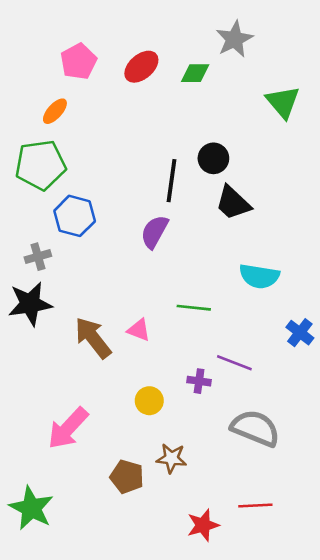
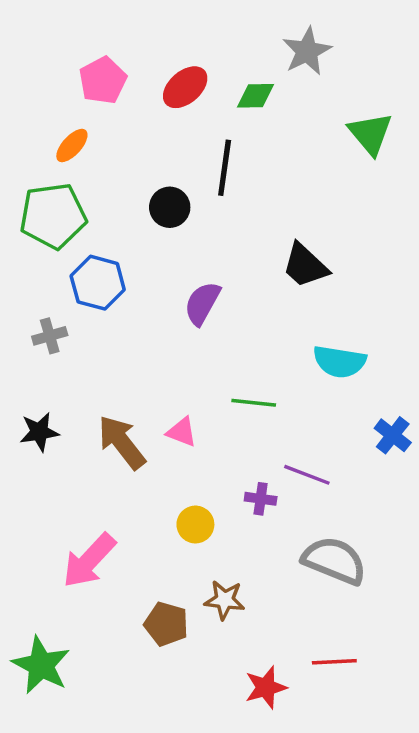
black circle: (213, 158) -> (170, 207), moved
black line: (172, 181) -> (225, 168), moved
black star: (30, 304) -> (39, 432), moved, size x0.7

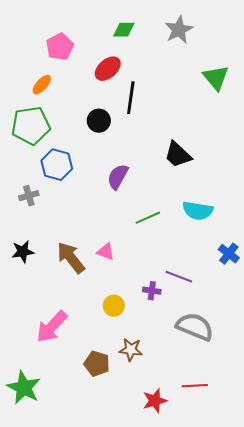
red ellipse: (185, 87) -> (108, 69), moved
green diamond: (255, 96) -> (124, 30), moved
green line: (254, 403) -> (148, 218), moved, turned -30

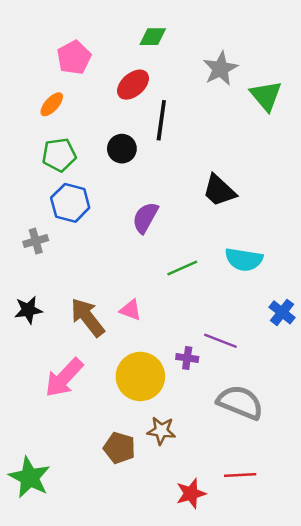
gray star: (179, 30) -> (220, 69), moved
green pentagon: (31, 126) -> (59, 155), moved, size x0.7
yellow circle: (114, 306) -> (140, 376), size x1.8
pink arrow: (52, 327) -> (64, 378), moved

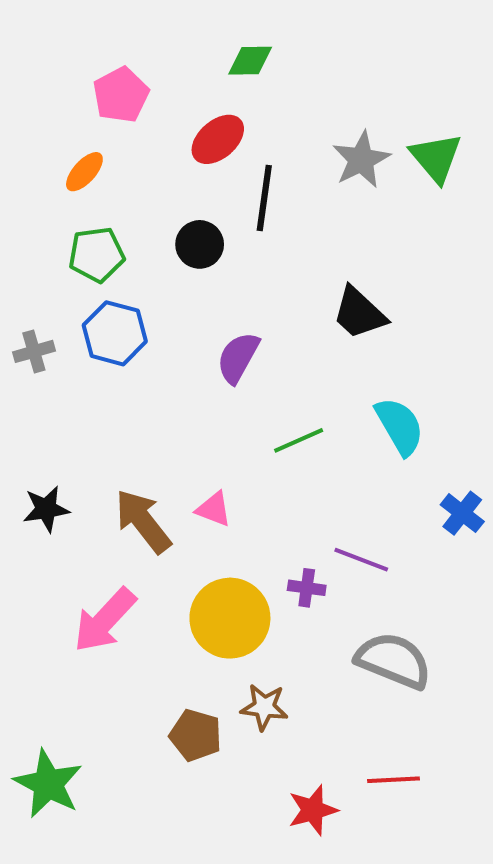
gray star: (220, 69) -> (361, 160), moved
gray cross: (36, 241) -> (34, 351), moved
cyan semicircle: (244, 259) -> (400, 426), turned -129

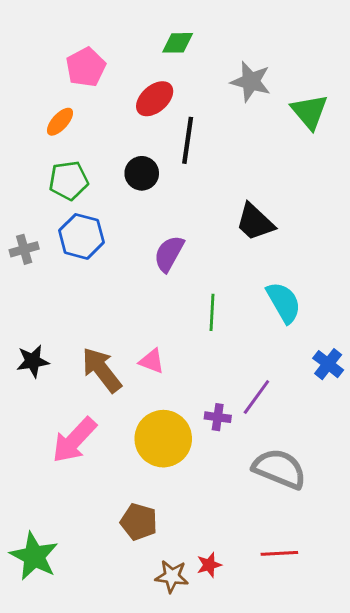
gray star: (361, 160) -> (251, 82), moved, turned -30
green line: (299, 440) -> (212, 312), turned -63
purple line: (361, 560) -> (256, 397), turned -75
brown star: (264, 707) -> (172, 576), moved
red star: (313, 810) -> (209, 565), moved, size x0.7

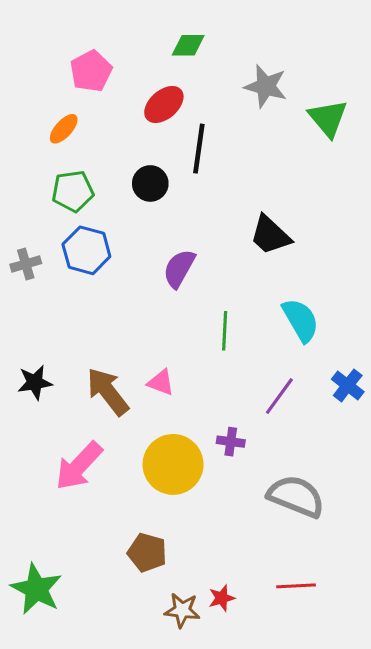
purple line: (256, 397) -> (279, 396), moved

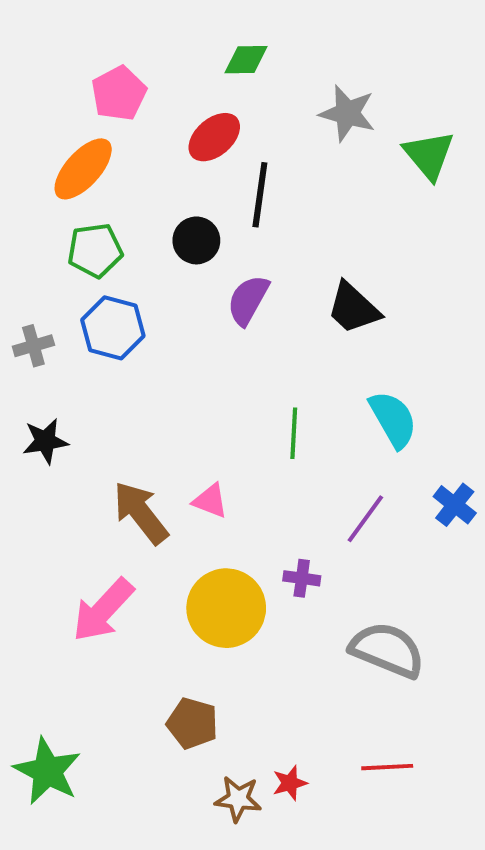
orange ellipse: (64, 129) -> (83, 169), size x1.6
purple semicircle: (179, 269) -> (248, 300), moved
black star: (35, 382) -> (45, 441), moved

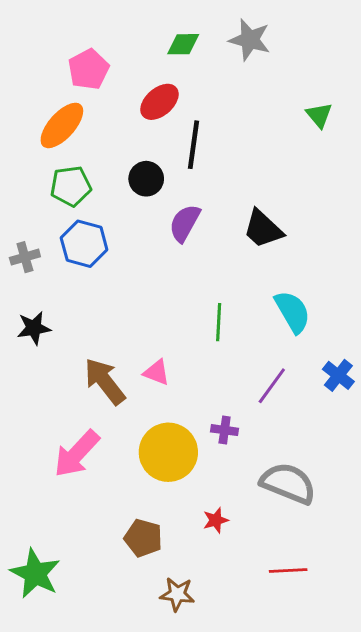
gray star: (347, 113) -> (250, 40), moved
green triangle: (429, 155) -> (319, 115), size x0.7
red star: (290, 783) -> (216, 520), moved

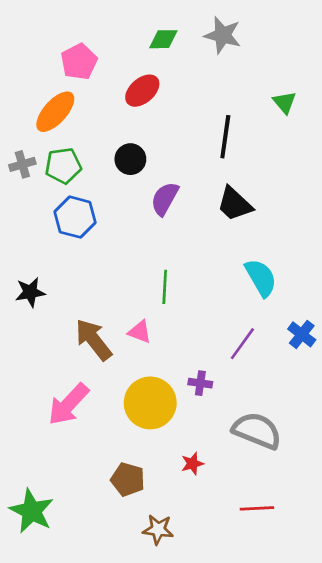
black line: (193, 145) -> (225, 137), moved
gray cross: (25, 257) -> (22, 164), moved
green line: (219, 322) -> (165, 287), moved

